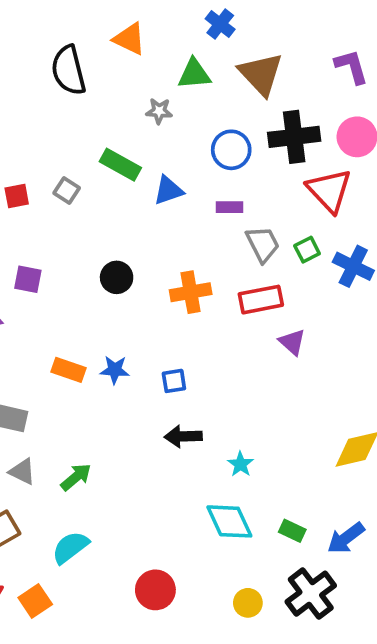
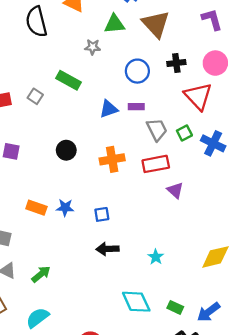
black cross: (294, 137) -> (176, 63), size x0.6
blue triangle: (168, 190) -> (109, 109), moved
cyan star: (240, 464) -> (156, 257), moved

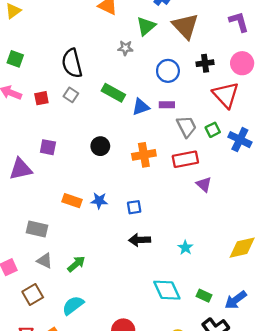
black semicircle: (36, 22) -> (72, 63), moved
green triangle: (114, 24) -> (146, 26), turned -36
green rectangle: (69, 80) -> (113, 93), moved

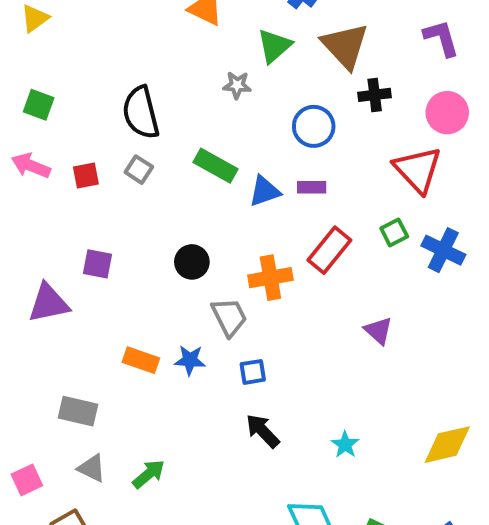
black cross: (205, 63) -> (375, 95), moved
gray trapezoid: (186, 127) -> (229, 317), moved
red rectangle: (185, 159) -> (329, 250), moved, turned -40
black arrow: (140, 240) -> (263, 431), turned 48

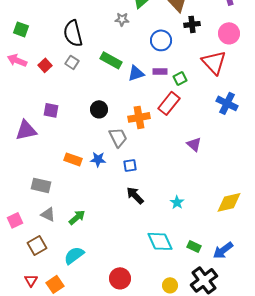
red square: (86, 175) -> (45, 65), turned -32
green square: (394, 232) -> (180, 78), moved

